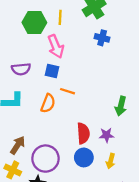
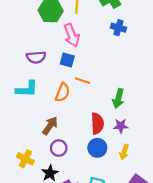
green arrow: (121, 106) -> (118, 98), moved
brown arrow: (18, 145) -> (50, 126), moved
purple circle: (45, 159) -> (59, 148), size x0.6

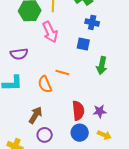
blue square: (67, 60) -> (83, 44), moved
orange semicircle: (62, 92) -> (45, 84), turned 138
green arrow: (118, 98) -> (102, 65), moved
yellow arrow: (124, 152) -> (104, 135), turned -80

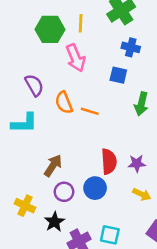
purple semicircle: (19, 54) -> (34, 85), turned -114
orange semicircle: (45, 84) -> (64, 103), moved
blue circle: (80, 133) -> (95, 188), moved

